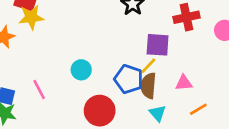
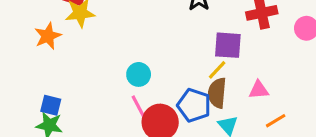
blue pentagon: (129, 79) -> (194, 105), moved
pink line: (39, 90) -> (139, 107), moved

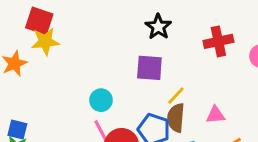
purple square: (228, 45) -> (149, 68), moved

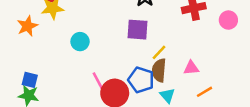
cyan circle: (101, 100) -> (80, 42), moved

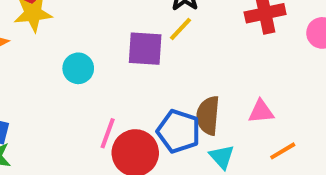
purple square: (137, 30) -> (145, 49), moved
yellow line: (159, 52) -> (180, 29), moved
pink line: (98, 81) -> (108, 133), turned 48

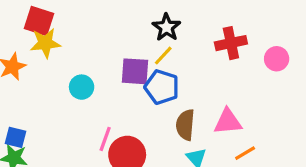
pink triangle: (261, 112) -> (228, 122), size x1.4
blue pentagon: (179, 131) -> (162, 87), moved

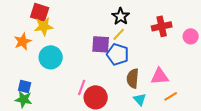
cyan circle: (82, 87) -> (51, 57), moved, size x1.5

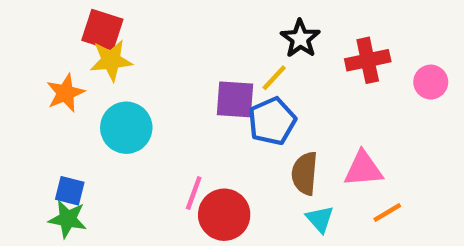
black star: (121, 16) -> (300, 39), moved
blue pentagon: (118, 54) -> (272, 121), turned 30

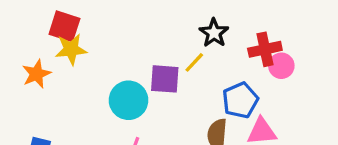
pink circle: (431, 82) -> (281, 66), moved
blue pentagon: (272, 121) -> (240, 100), moved
cyan circle: (126, 128) -> (129, 100), moved

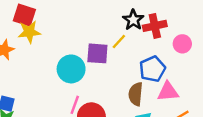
red cross: (265, 49) -> (155, 26), moved

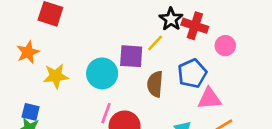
red cross: (155, 26) -> (195, 26), turned 30
yellow star: (29, 32) -> (56, 76), moved
brown semicircle: (136, 94) -> (155, 84), moved

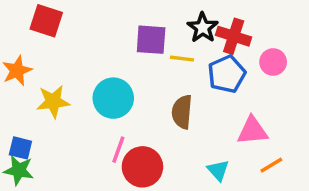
yellow line: (155, 43) -> (182, 59), turned 54
purple square: (131, 56) -> (151, 40), moved
blue pentagon: (192, 73) -> (227, 74), moved

